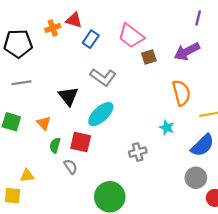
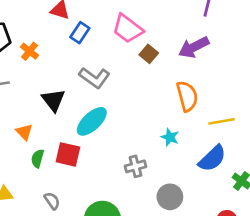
orange cross: (53, 28) -> (30, 51), moved, turned -32
brown square: (149, 57) -> (149, 54), turned -32
gray semicircle: (71, 167) -> (52, 201), moved
gray circle: (196, 178) -> (170, 197), moved

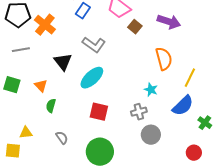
purple arrow: (194, 47) -> (169, 22), turned -135
orange cross: (30, 51) -> (45, 25), size x1.5
yellow line: (222, 121) -> (190, 78), turned -54
red square: (68, 154) -> (99, 112), moved
gray cross: (135, 166) -> (139, 112), moved

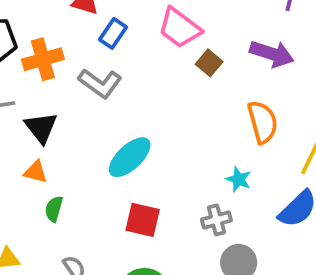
orange cross: (45, 25) -> (43, 59), turned 35
gray L-shape: (94, 45) -> (100, 83), moved
black triangle: (63, 62) -> (41, 128), moved
orange triangle: (41, 86) -> (35, 172), turned -32

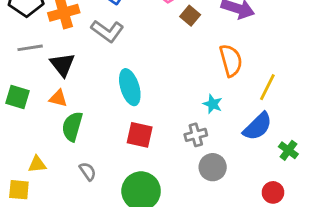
cyan ellipse: (130, 157) -> (130, 87), turned -64
green semicircle: (54, 209) -> (72, 126), size x1.5

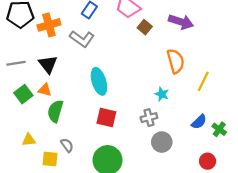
gray line: (30, 48) -> (16, 63), moved
green square: (18, 97) -> (23, 94), moved, turned 36
blue semicircle: (258, 126) -> (199, 122), moved, size x0.7
yellow square: (19, 190) -> (50, 159), moved

